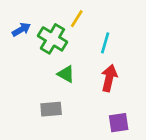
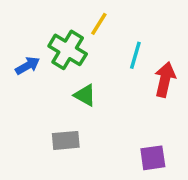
blue arrow: (21, 29) -> (28, 66), moved
red arrow: (109, 78) -> (165, 80), moved

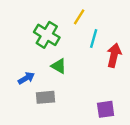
yellow line: (99, 24) -> (79, 17), moved
blue arrow: (28, 66) -> (26, 78), moved

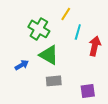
green triangle: (59, 66) -> (49, 55), size x1.5
gray rectangle: (46, 97) -> (54, 81), moved

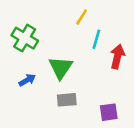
green cross: (39, 29) -> (25, 38), moved
green triangle: (49, 55) -> (61, 68), turned 35

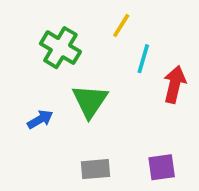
green cross: (25, 38) -> (60, 48), moved
gray rectangle: (67, 100) -> (95, 169), moved

